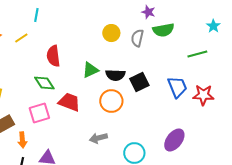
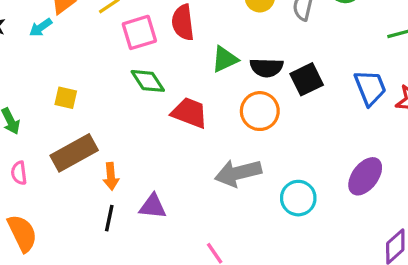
red semicircle: (53, 56) -> (183, 22), moved
pink square: (39, 113) -> (139, 32), moved
gray arrow: (98, 138) -> (238, 173), size x1.5

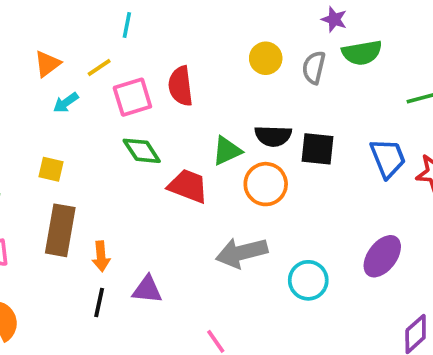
cyan arrow: (41, 27) -> (66, 103), moved
green triangle: (225, 59) -> (227, 151), moved
black square: (307, 79) -> (318, 149), turned 32
brown rectangle: (74, 153) -> (60, 230), turned -51

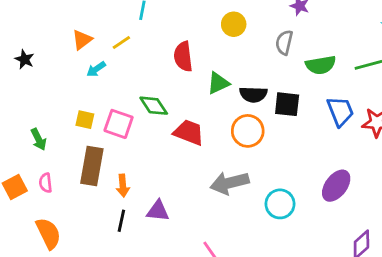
green semicircle: (362, 53) -> (321, 65), moved
yellow circle: (266, 58) -> (234, 24), moved
pink square: (132, 97) -> (119, 124), moved, turned 36
green triangle: (227, 151) -> (218, 83), moved

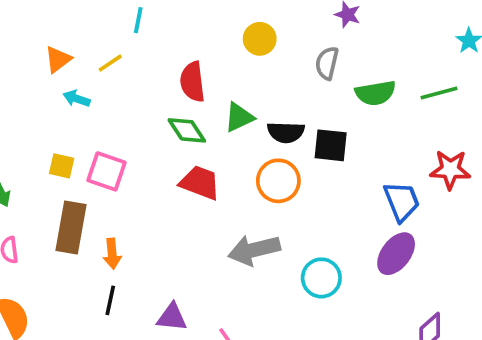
cyan arrow: (96, 69) -> (77, 99), turned 54
green diamond: (154, 106) -> (187, 130), moved
blue trapezoid: (340, 111) -> (402, 201), moved
purple triangle: (158, 211) -> (172, 317), moved

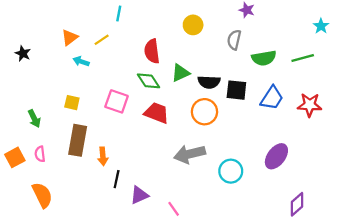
pink square: (106, 171) -> (117, 101), moved
blue trapezoid: (402, 201) -> (272, 98), moved, turned 55
black line: (110, 300) -> (117, 179), moved
purple triangle: (172, 317) -> (139, 195), turned -30

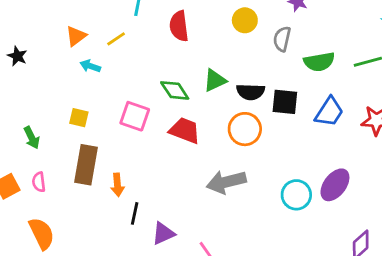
yellow circle: (193, 25) -> (245, 20), moved
red semicircle: (152, 51) -> (179, 26), moved
cyan circle: (231, 171) -> (296, 195), moved

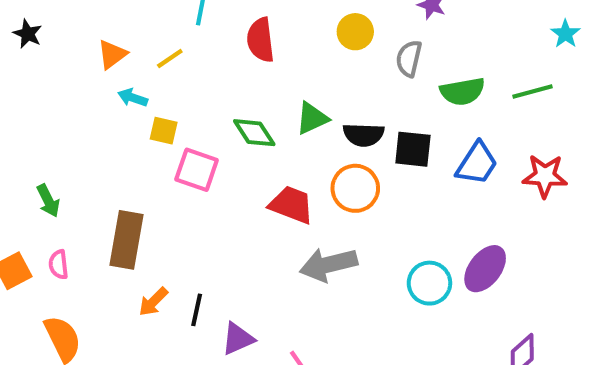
black star: (17, 56) -> (28, 34), moved
yellow square: (79, 118) -> (164, 131), moved
red trapezoid: (185, 130) -> (291, 205), moved
orange arrow: (117, 185) -> (153, 302), moved, turned 50

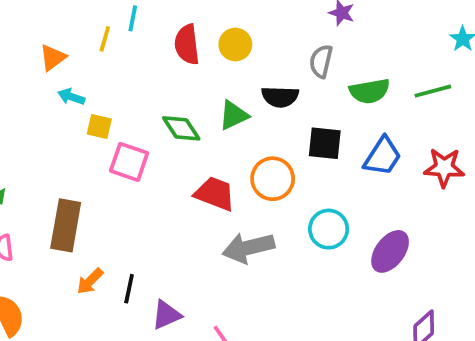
yellow circle: (355, 32) -> (235, 44), moved
yellow line: (170, 58) -> (105, 39), moved, turned -40
black semicircle: (364, 135) -> (280, 97), moved
cyan circle: (429, 283) -> (329, 229), moved

